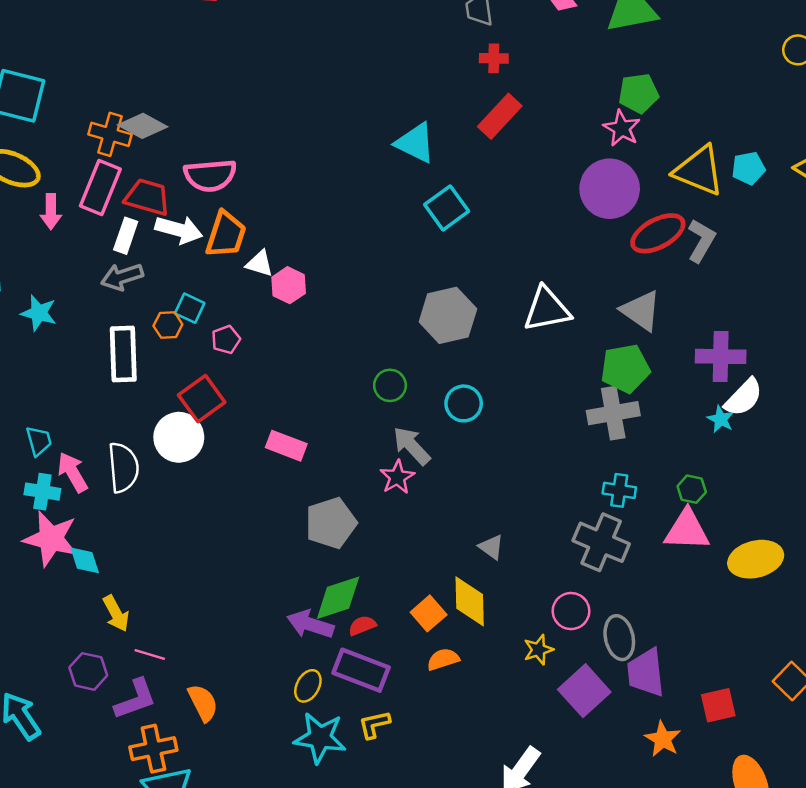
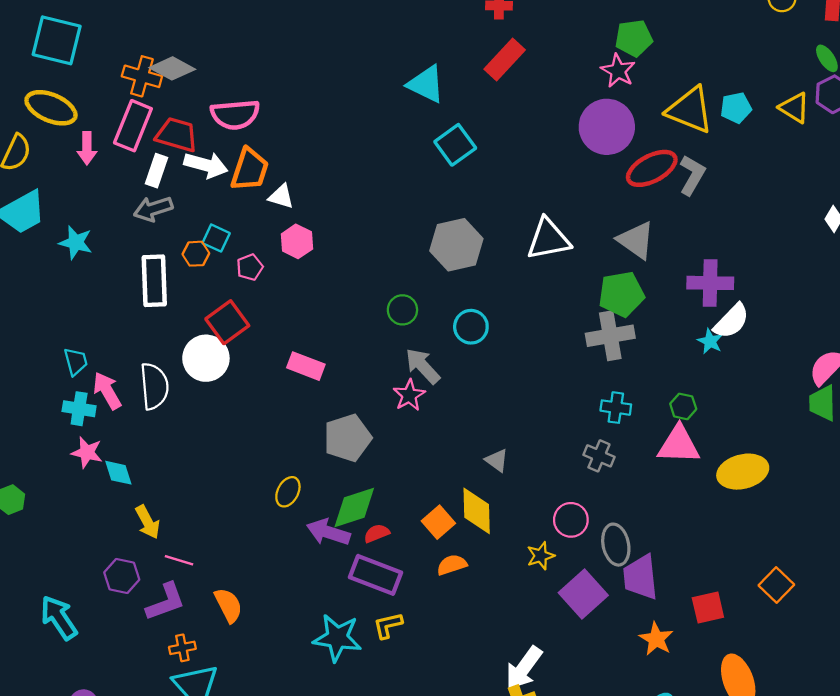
pink hexagon: (289, 285) -> (297, 241), moved
pink star: (51, 539) -> (87, 452), size x0.6
gray cross: (601, 542) -> (599, 456), size x0.6
yellow ellipse: (308, 686) -> (288, 492), moved
orange cross: (153, 749) -> (182, 648), size x0.6

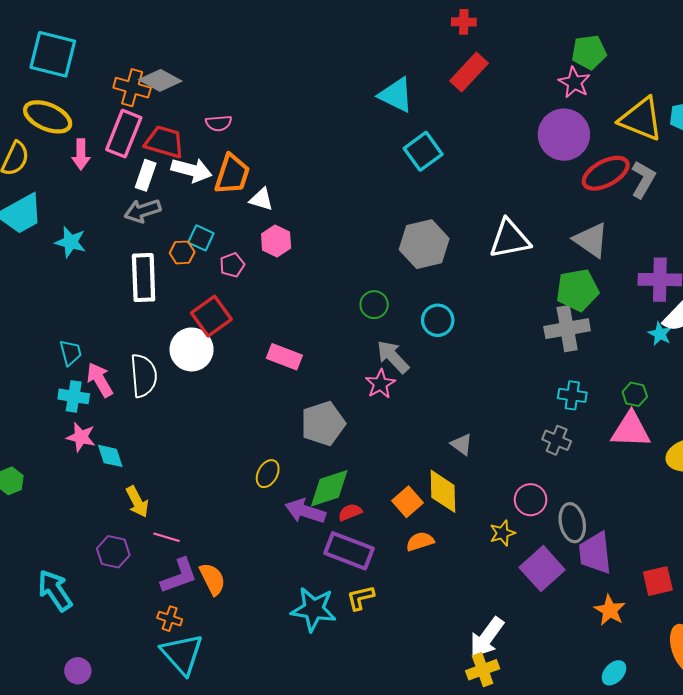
pink semicircle: (235, 114) -> (219, 123), size x0.6
purple L-shape: (166, 602) -> (179, 576), moved
orange cross: (182, 648) -> (170, 619), turned 30

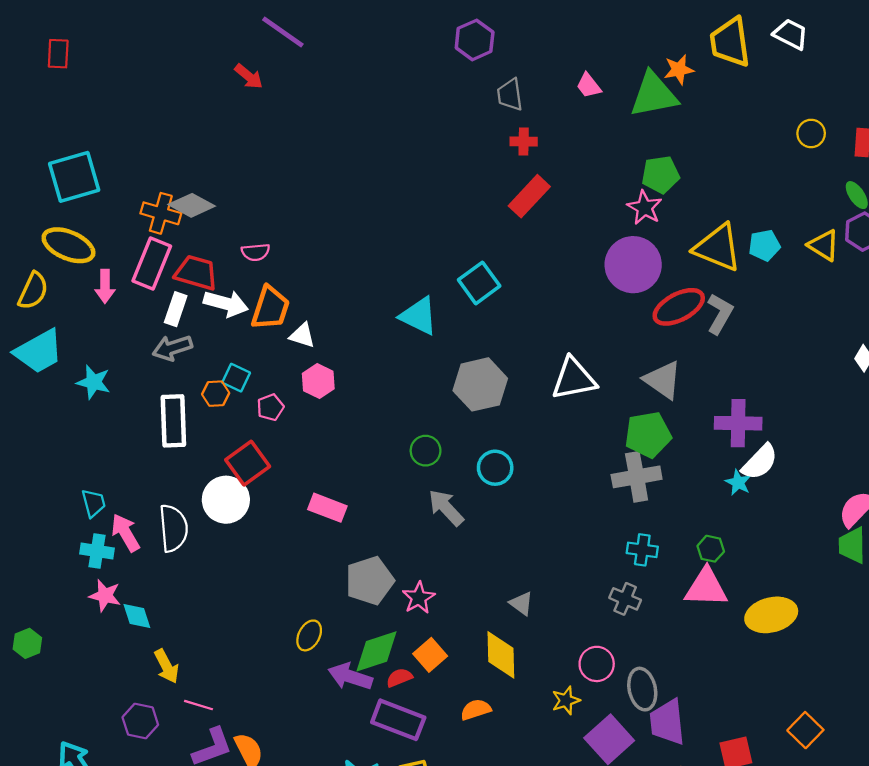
cyan square: (53, 54) -> (74, 177), turned -30
cyan triangle: (396, 95) -> (419, 316), moved
pink star: (380, 384) -> (419, 598), moved
orange square: (407, 502) -> (430, 655), moved

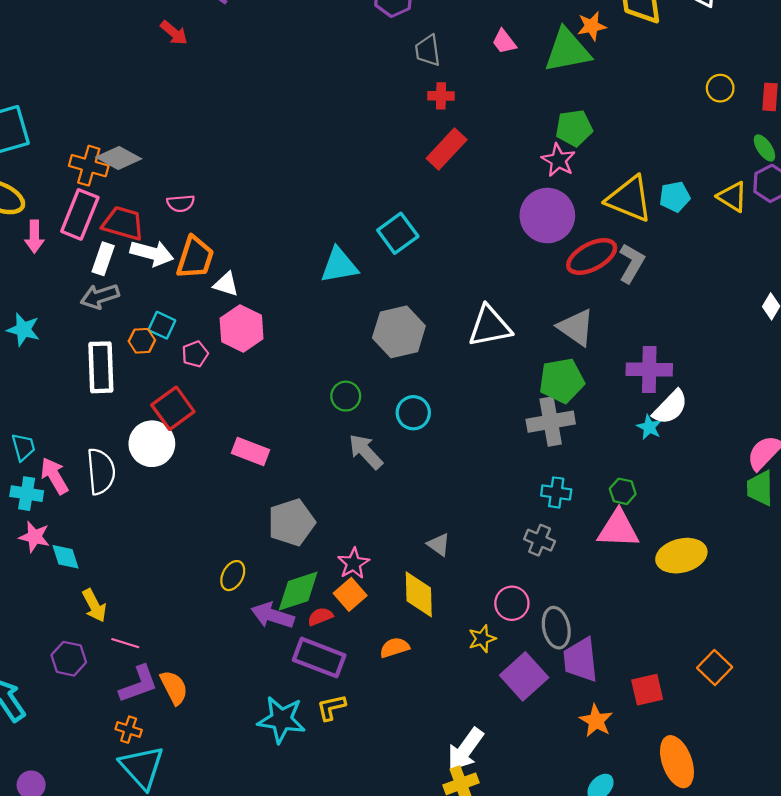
cyan triangle: (419, 316) -> (339, 265), turned -36
pink hexagon: (318, 381) -> (242, 329), size x1.4
pink star: (419, 598) -> (353, 563), moved

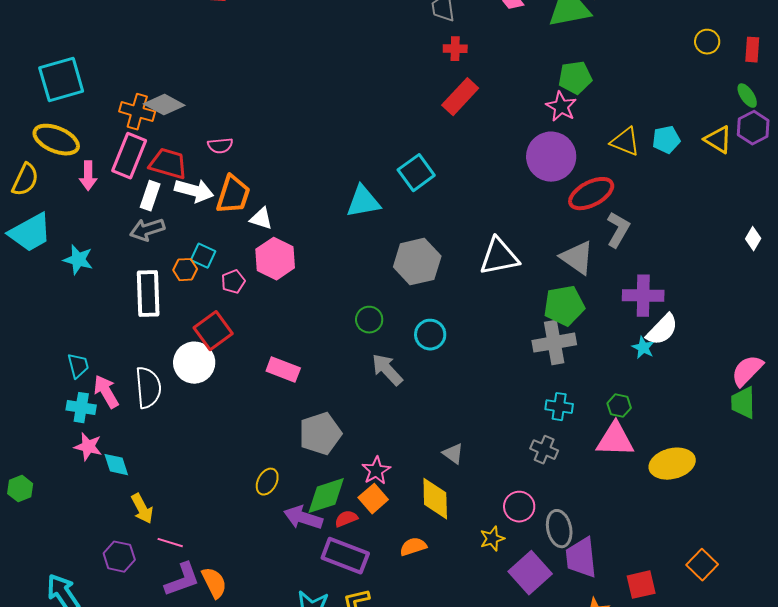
yellow triangle: (629, 199) -> (625, 142), size x0.7
gray L-shape: (632, 263) -> (618, 230), moved

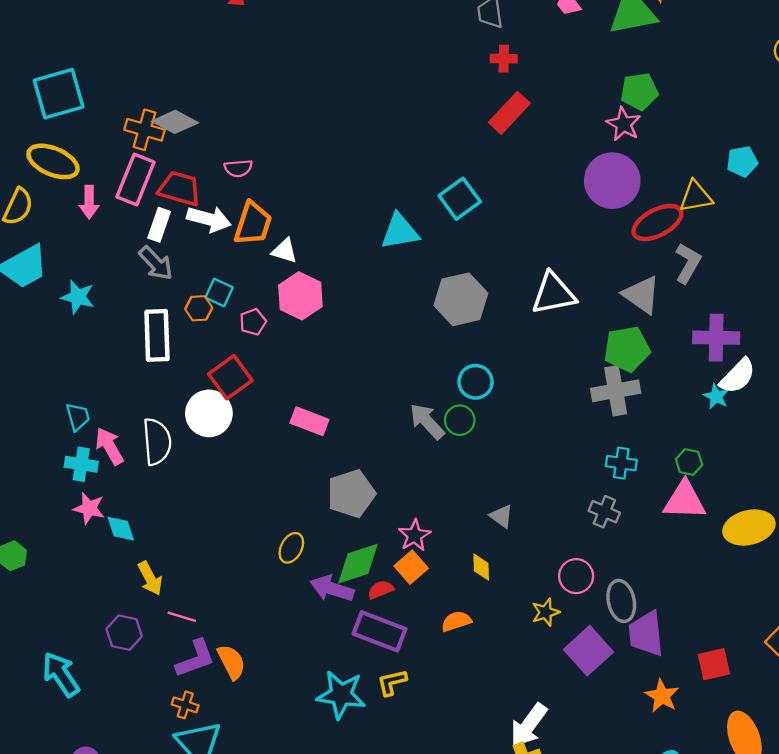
yellow triangle: (625, 142) -> (696, 196), moved, turned -32
gray arrow: (147, 230) -> (156, 263), turned -116
green circle: (369, 320) -> (460, 420), moved
yellow diamond: (435, 499) -> (481, 567), size x0.6

